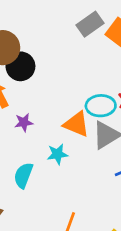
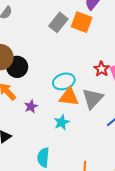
cyan ellipse: (101, 106) -> (64, 81), moved
cyan semicircle: (23, 175) -> (43, 157), moved

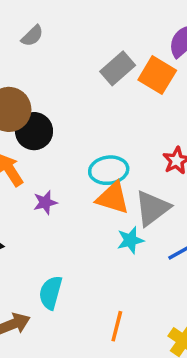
cyan star: (62, 122) -> (130, 240), moved

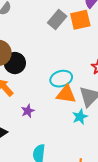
orange square: (157, 75) -> (80, 20), turned -35
purple star: (45, 202) -> (28, 111), moved

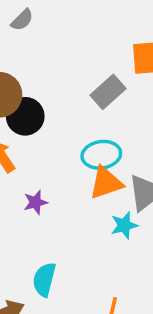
gray rectangle: (57, 20) -> (108, 92), moved
orange triangle: (66, 94) -> (106, 183), turned -35

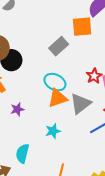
cyan ellipse: (101, 155) -> (55, 82), turned 35
cyan star: (124, 225) -> (53, 131), moved

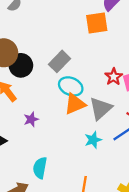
gray rectangle: (59, 46) -> (60, 61), moved
cyan star: (53, 131) -> (93, 140), moved

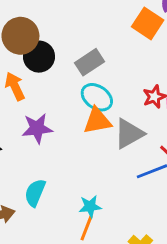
orange square: (97, 23) -> (148, 23), turned 30
purple star: (31, 119) -> (37, 128), size x1.5
cyan star: (93, 140) -> (90, 206), moved

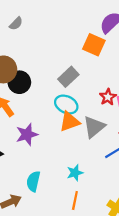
gray rectangle: (90, 62) -> (68, 77), moved
cyan star: (90, 206) -> (75, 173), moved

